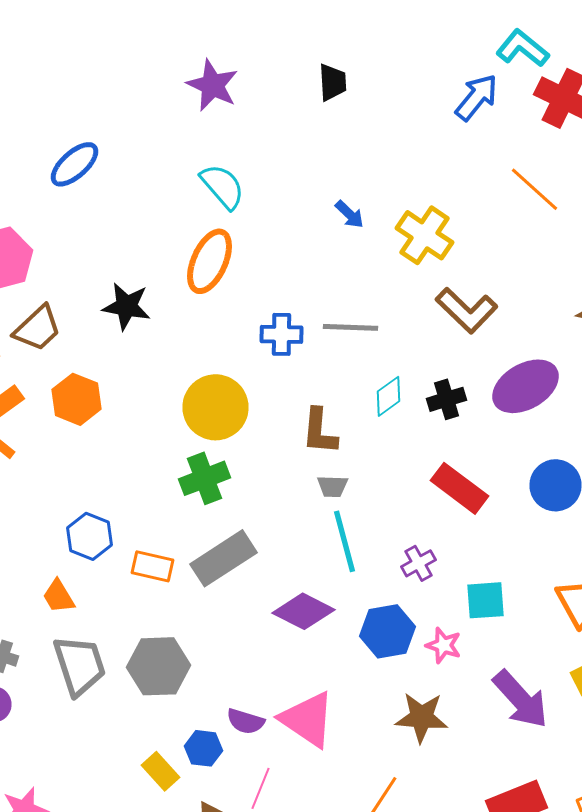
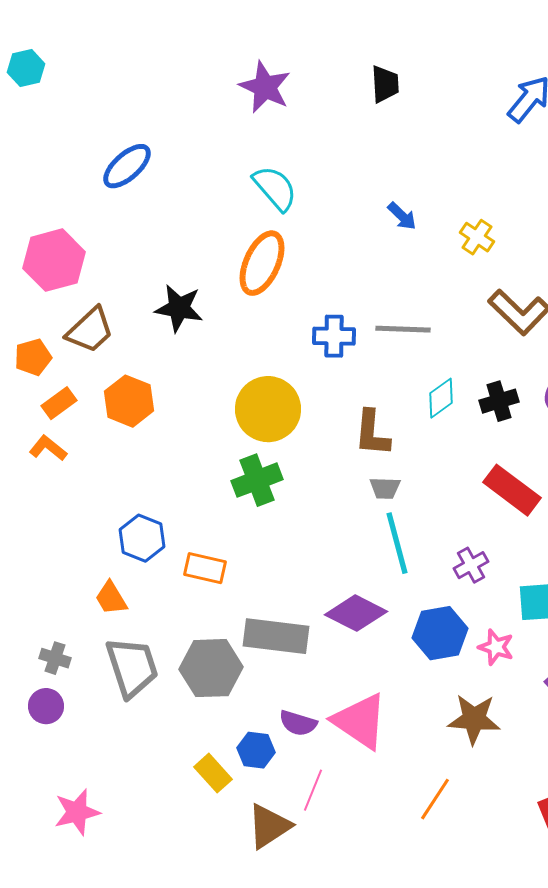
yellow cross: (424, 235) -> (477, 237), size x0.6
gray rectangle: (224, 558) -> (276, 636), moved, turned 40

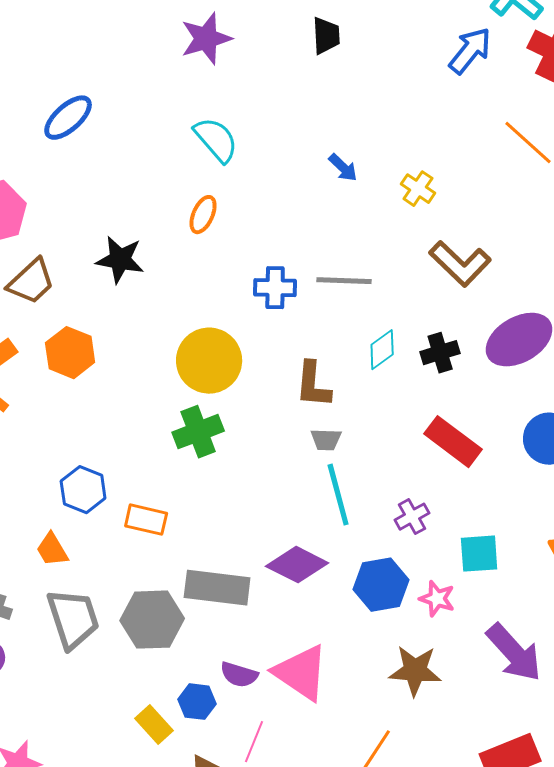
purple star: (265, 87) -> (206, 39), turned 30
orange ellipse: (262, 263) -> (203, 215), size x0.6

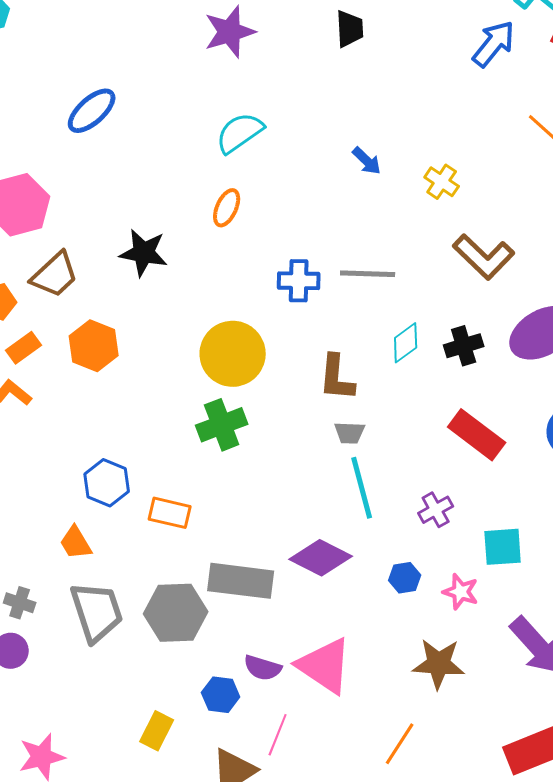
cyan semicircle: (216, 140) -> (240, 133), turned -84
blue hexagon: (381, 585) -> (405, 578), size x0.6
yellow rectangle: (154, 725) -> (157, 731), moved, turned 69

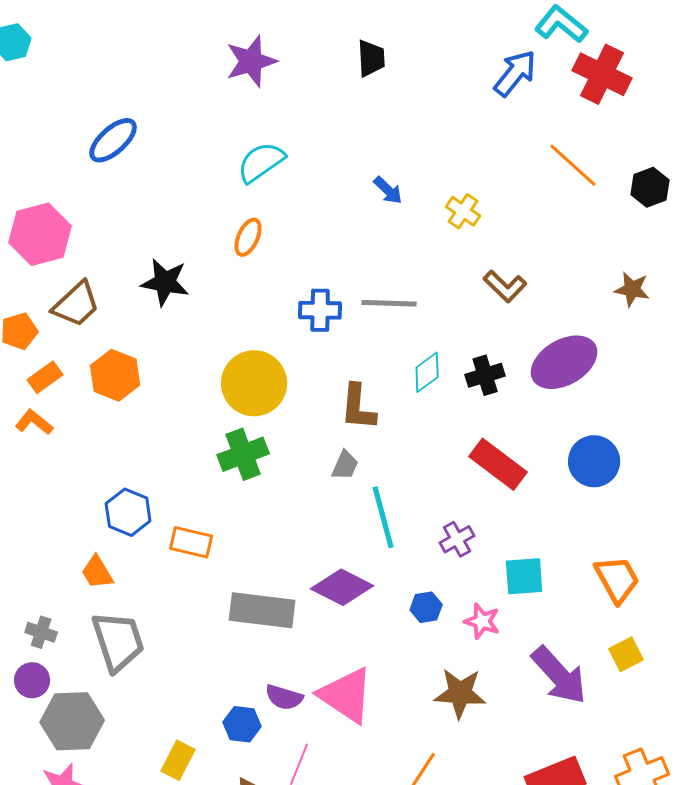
brown L-shape: (484, 257) -> (505, 286), size x0.7
gray trapezoid: (350, 433) -> (345, 465), moved, turned -68
gray hexagon: (176, 613) -> (72, 721), moved

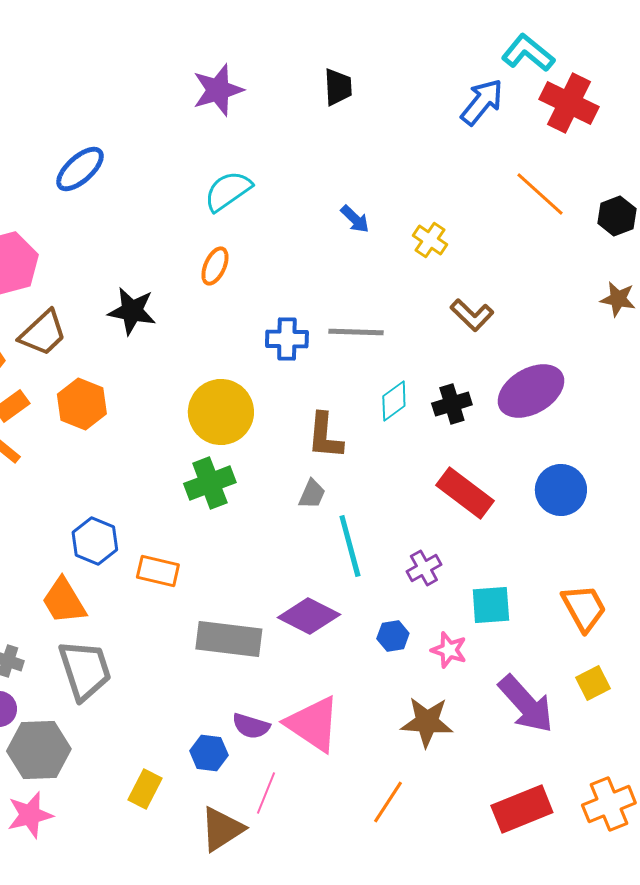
brown star: (632, 289) -> (618, 299), moved
orange trapezoid: (97, 572) -> (64, 601), size x1.4

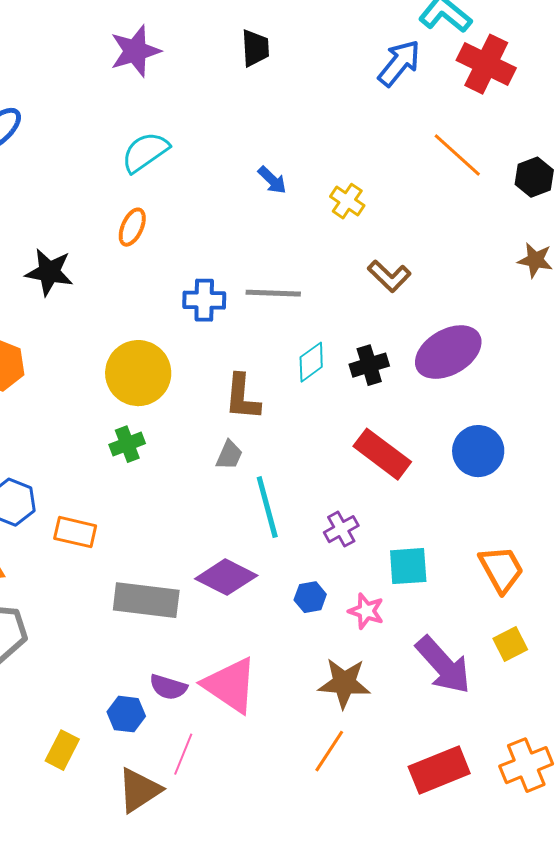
green cross: (210, 483) -> (127, 444), size x0.7
orange line: (388, 802) -> (329, 751), moved

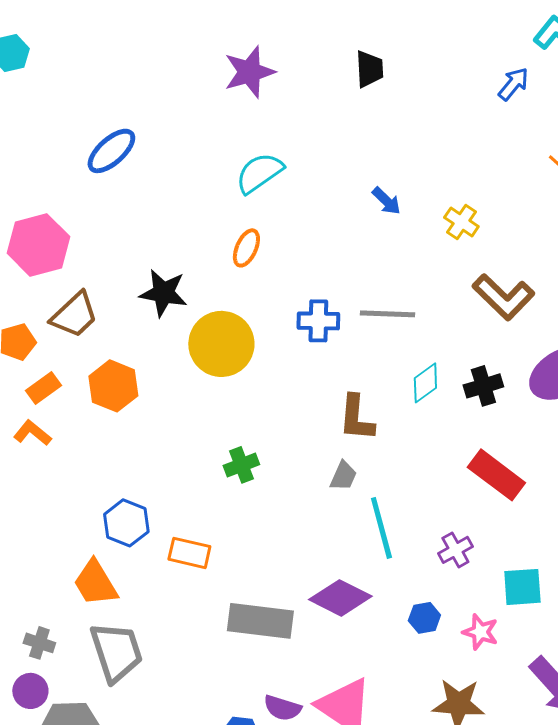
blue arrow: (399, 63) -> (513, 84), size x0.7
brown L-shape: (389, 276) -> (503, 297), size x1.4
yellow circle: (138, 373) -> (221, 344), moved

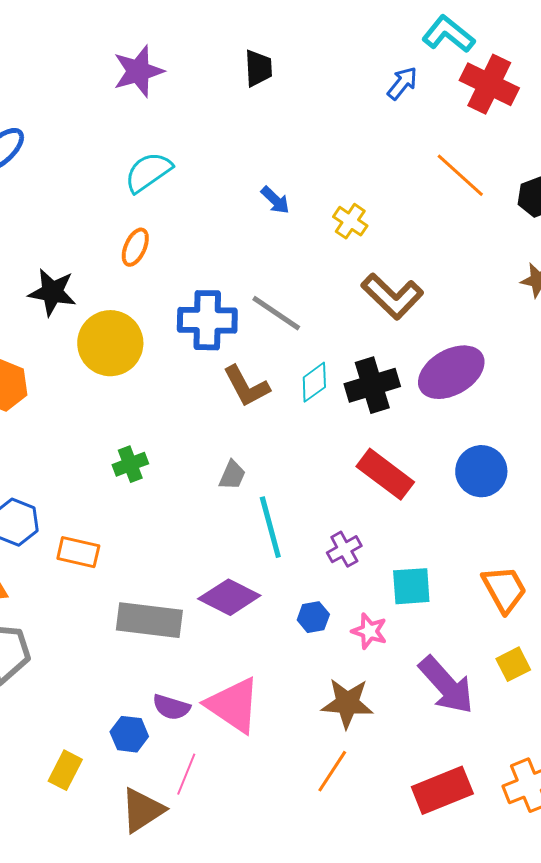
gray line: (387, 314) -> (276, 313), turned 32
blue cross: (318, 321) -> (207, 320), size x1.4
black cross: (483, 386) -> (372, 385), size x1.4
brown L-shape: (356, 418) -> (246, 386), moved, turned -33

